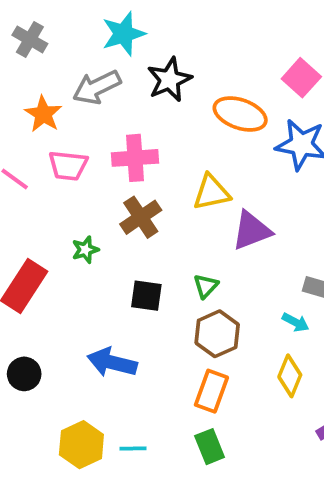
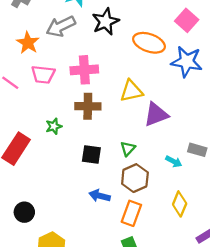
brown cross: (141, 217) -> (88, 106), turned 35
cyan arrow: (296, 322) -> (174, 162), moved
blue arrow: (112, 362) -> (100, 196), moved, size x0.7
black circle: (24, 374) -> (24, 212), moved

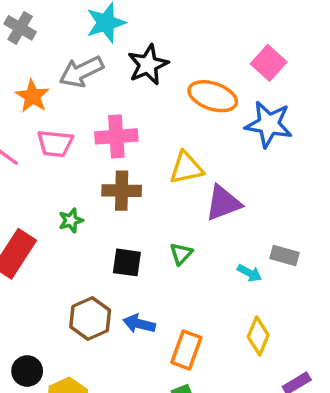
brown hexagon: (135, 178) -> (90, 318), moved
black circle: (24, 212) -> (27, 371), moved

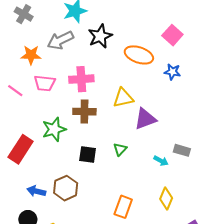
orange star: (32, 96) -> (31, 55), turned -30
blue star: (269, 124) -> (172, 72), size x0.6
green star: (71, 220) -> (54, 129), size x1.6
blue arrow: (139, 324) -> (36, 191), moved

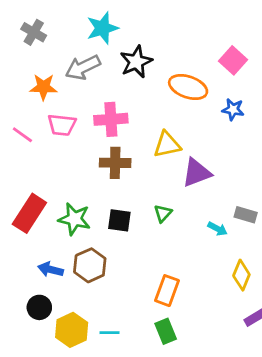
green star: (54, 129) -> (74, 219), moved, turned 30
yellow diamond: (166, 198) -> (241, 275), moved

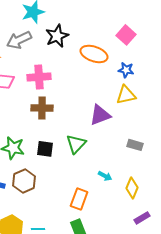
yellow triangle: (167, 145) -> (126, 95), moved
green triangle: (163, 213) -> (76, 144), size x1.5
cyan arrow: (218, 229) -> (105, 176), moved

